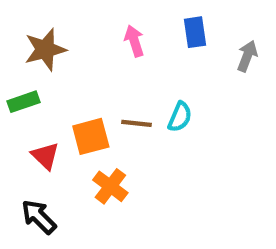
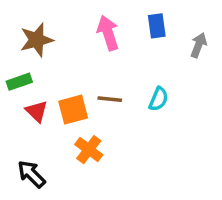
pink arrow: (134, 41) -> (108, 33), size x1.4
cyan semicircle: (180, 117) -> (158, 99), moved
red triangle: (45, 156) -> (37, 111), moved

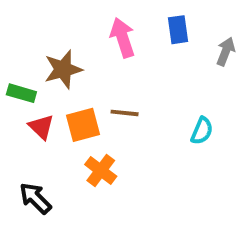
brown star: (37, 40) -> (63, 69), moved
green rectangle: (19, 82) -> (21, 93), turned 35
cyan semicircle: (158, 99) -> (202, 131), moved

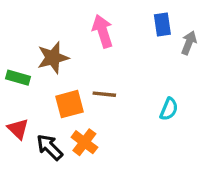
blue rectangle: (178, 30) -> (162, 24), moved
red triangle: (41, 127) -> (18, 129), moved
black arrow: (35, 198) -> (50, 147), moved

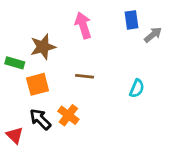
gray arrow: (189, 43) -> (153, 35), turned 30
orange square: (69, 104) -> (38, 84), moved
red triangle: (18, 129) -> (15, 135), moved

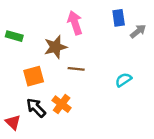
brown star: (43, 47) -> (55, 47), moved
green rectangle: (15, 63) -> (14, 36), moved
cyan semicircle: (137, 88) -> (123, 80), turned -147

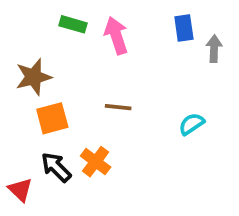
gray arrow: (138, 31) -> (214, 49), turned -49
green rectangle: (14, 36) -> (73, 24), moved
brown star: (55, 47) -> (33, 77), moved

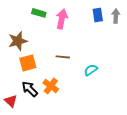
pink arrow: (116, 36) -> (62, 19), turned 30
gray arrow: (214, 49) -> (116, 16), moved
cyan semicircle: (191, 124) -> (91, 70), moved

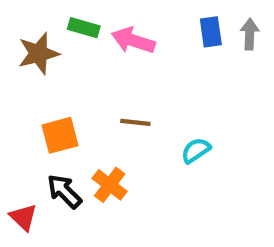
pink arrow: (62, 19) -> (133, 41), turned -84
brown star: (18, 41) -> (38, 53), moved

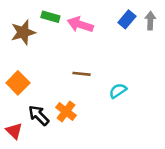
blue rectangle: (211, 32) -> (127, 19), turned 48
orange square: (60, 135) -> (18, 83), moved, turned -30

